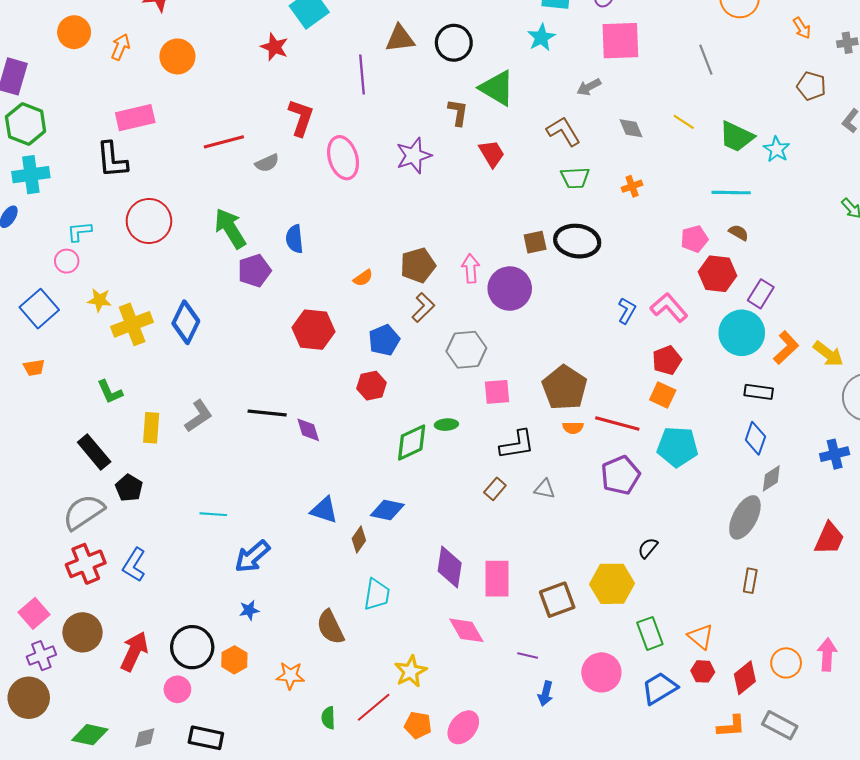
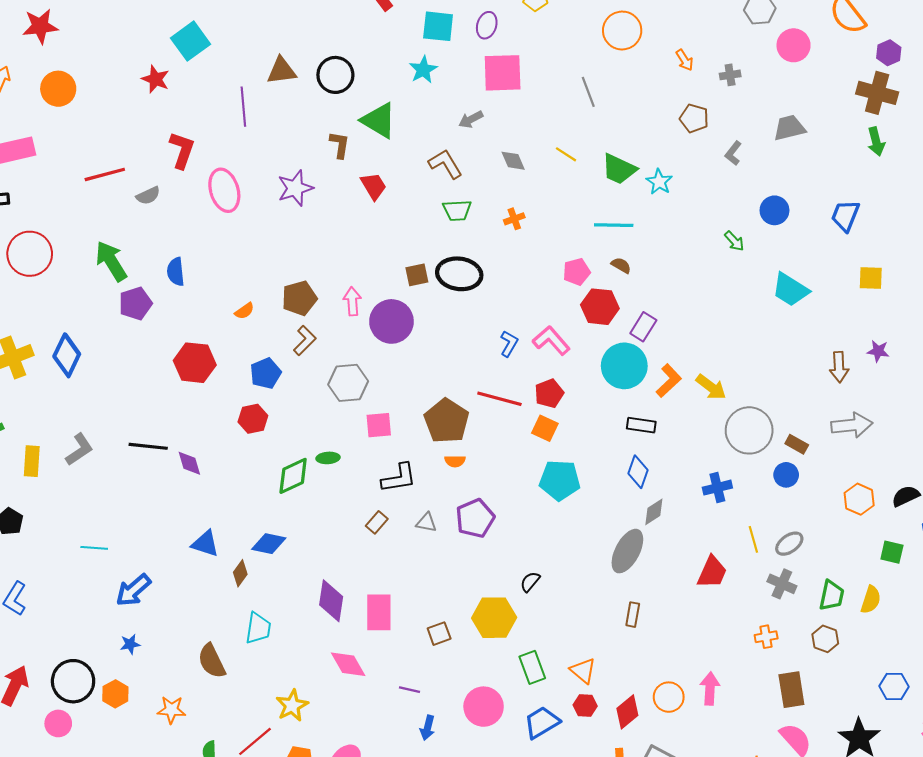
red line: (617, 424) -> (499, 399), moved
purple pentagon: (620, 475) -> (475, 518), moved
brown square: (557, 600) -> (439, 634), size x0.7

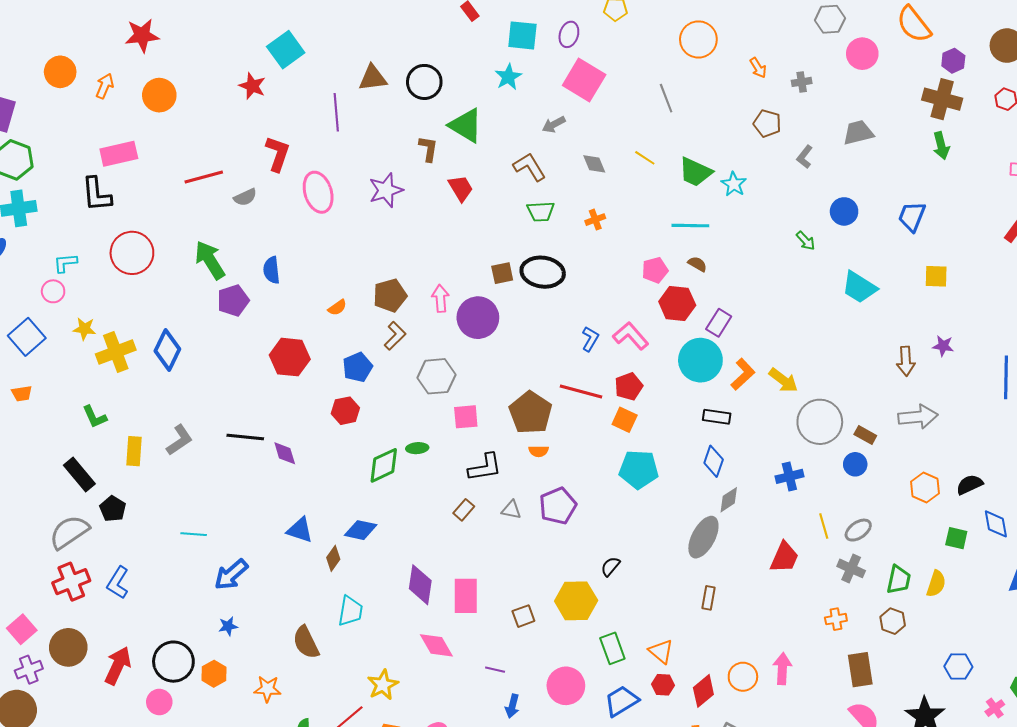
pink square: (503, 73) -> (584, 80), turned 33

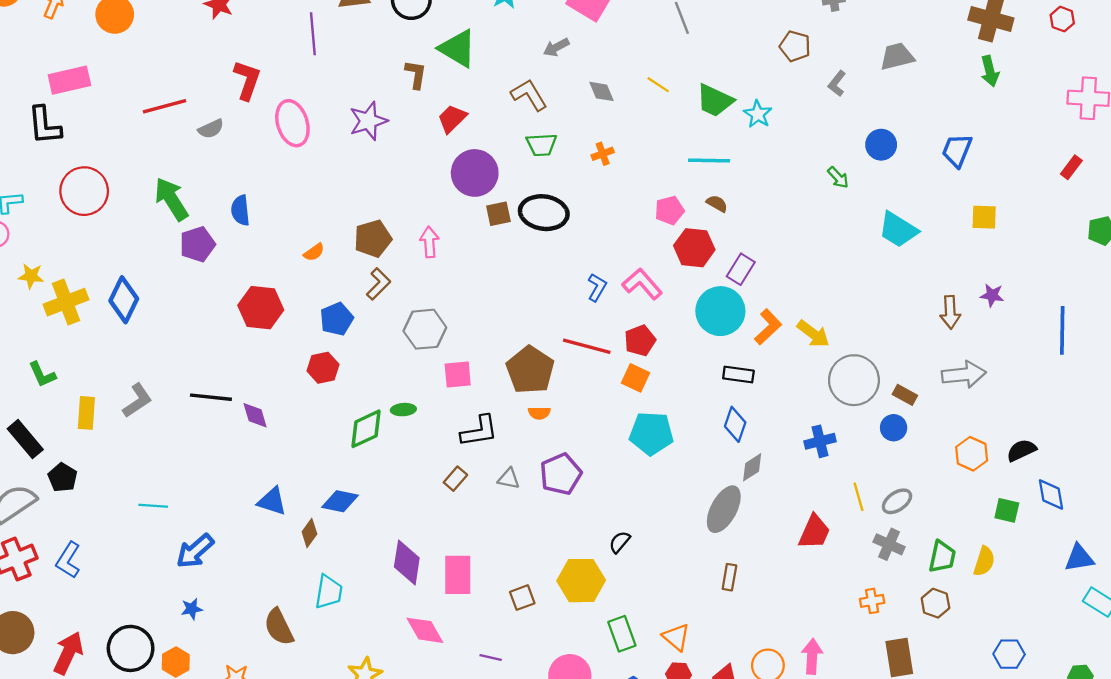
red trapezoid: (461, 188) -> (452, 119), turned -104
purple circle: (478, 318) -> (475, 173), moved

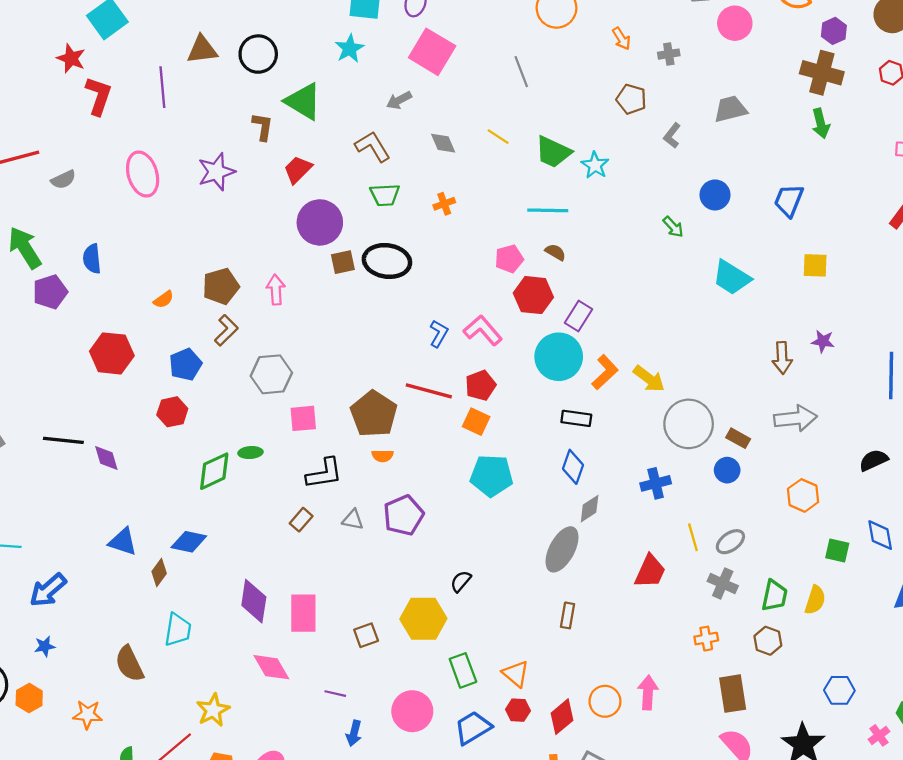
red L-shape: (247, 80) -> (99, 96), moved
black semicircle: (1022, 450) -> (874, 460), moved

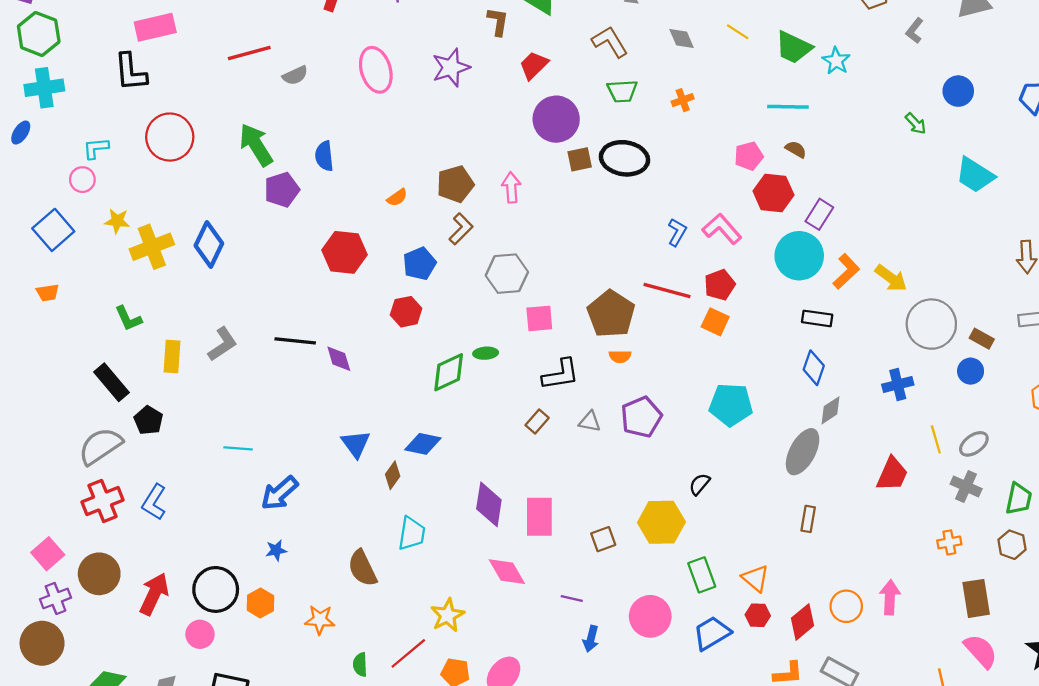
cyan pentagon: (492, 476) -> (731, 405), moved
blue triangle: (123, 542) -> (356, 444), turned 36

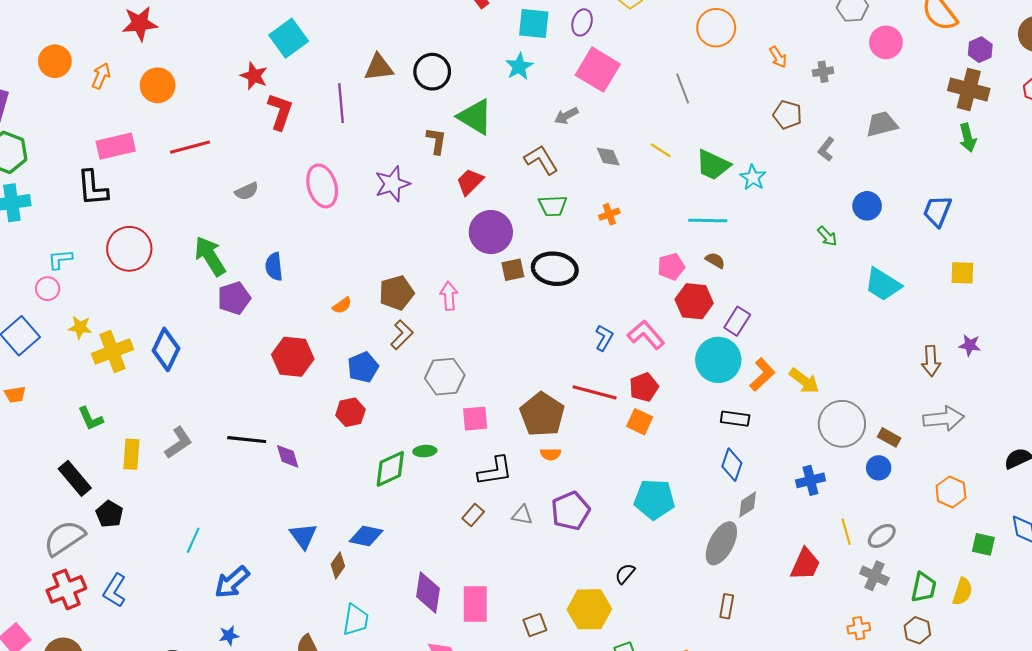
red line: (249, 53) -> (190, 147), moved
cyan line: (238, 448) -> (193, 540), turned -70

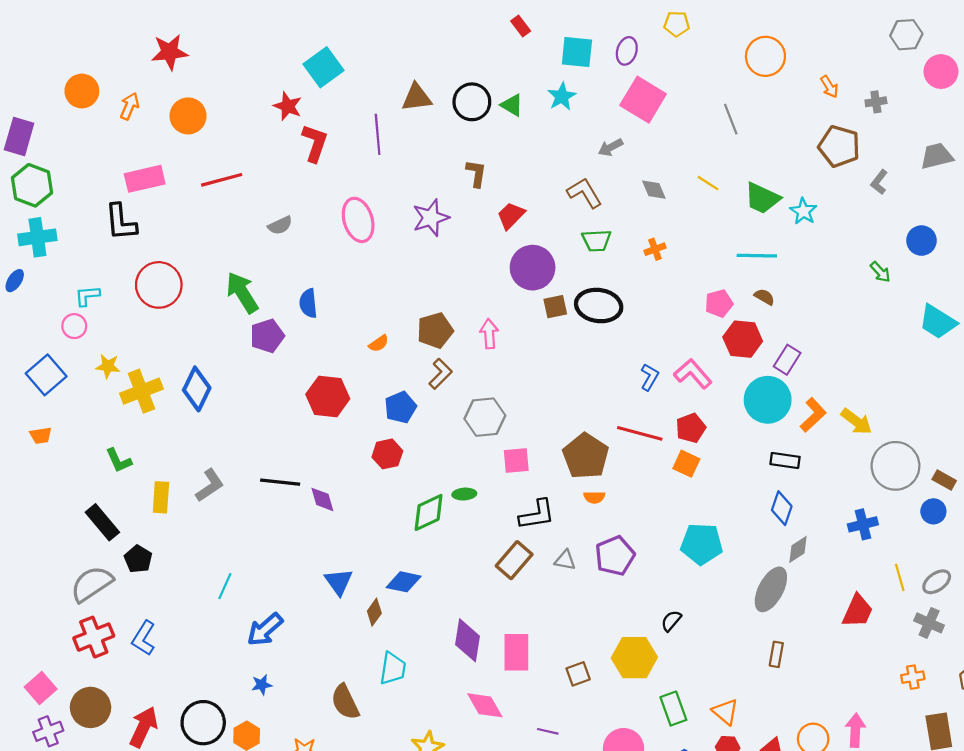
brown pentagon: (787, 115) -> (839, 146), size x1.4
green triangle: (475, 117) -> (512, 105), moved, size x0.6
brown rectangle: (473, 515) -> (514, 560), size x1.6

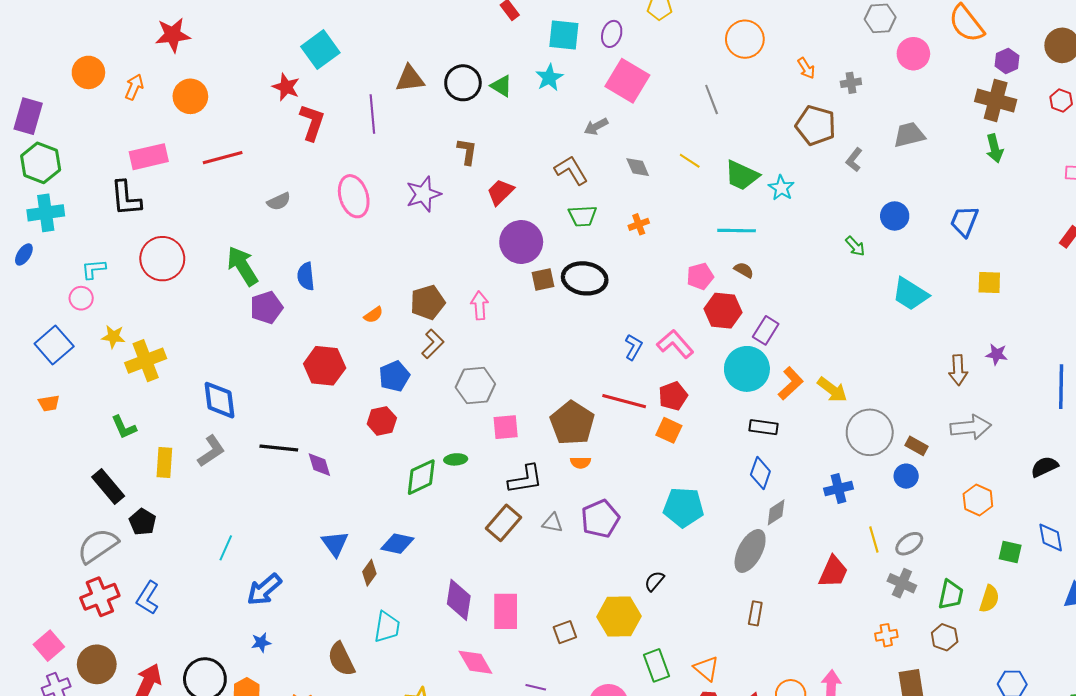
blue diamond: (197, 389) -> (220, 400), moved, turned -33

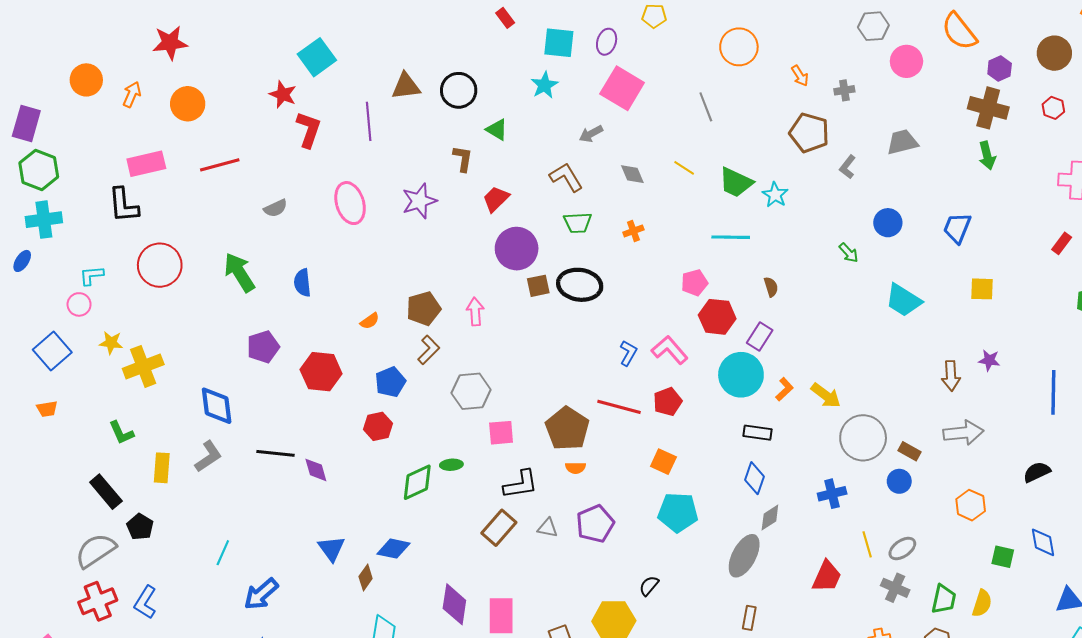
green triangle: (501, 86) -> (497, 130), moved
brown semicircle: (744, 270) -> (771, 287), moved, turned 42
purple pentagon: (266, 308) -> (263, 347), moved
orange L-shape: (791, 383) -> (784, 389), size x0.7
orange square: (669, 430) -> (663, 462), moved

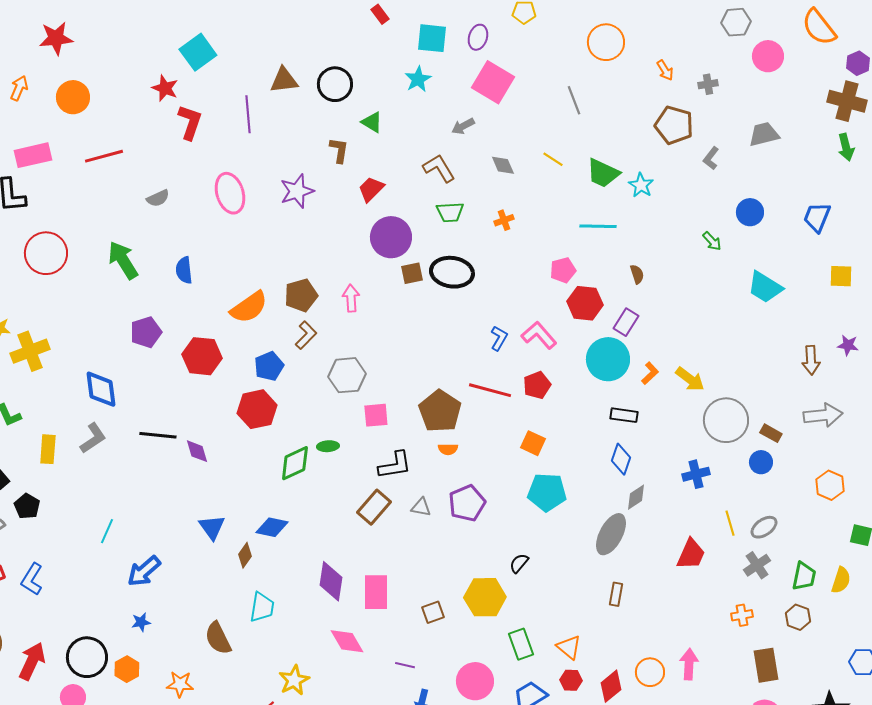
orange semicircle: (370, 321) -> (249, 307), size x2.0
red hexagon: (378, 426) -> (257, 409), size x1.4
gray cross: (895, 588) -> (757, 565), turned 32

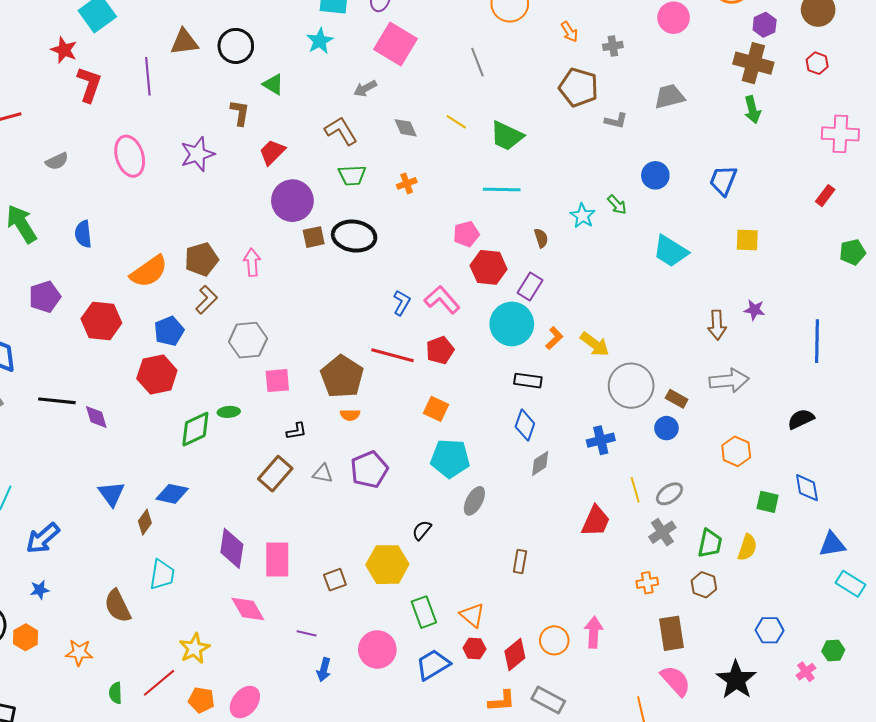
gray L-shape: (711, 158) -> (616, 121), turned -115
cyan star: (641, 185) -> (583, 216), moved
black L-shape: (395, 465) -> (296, 431), size x0.6
gray ellipse: (611, 534) -> (474, 501), moved, size x0.7

